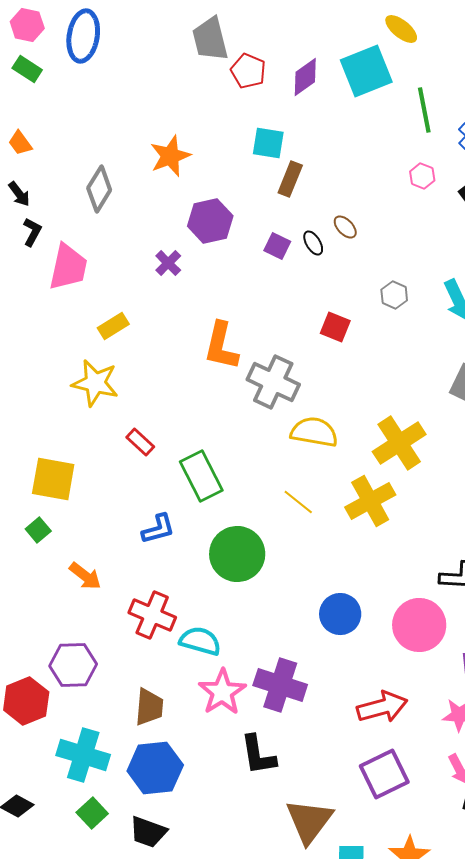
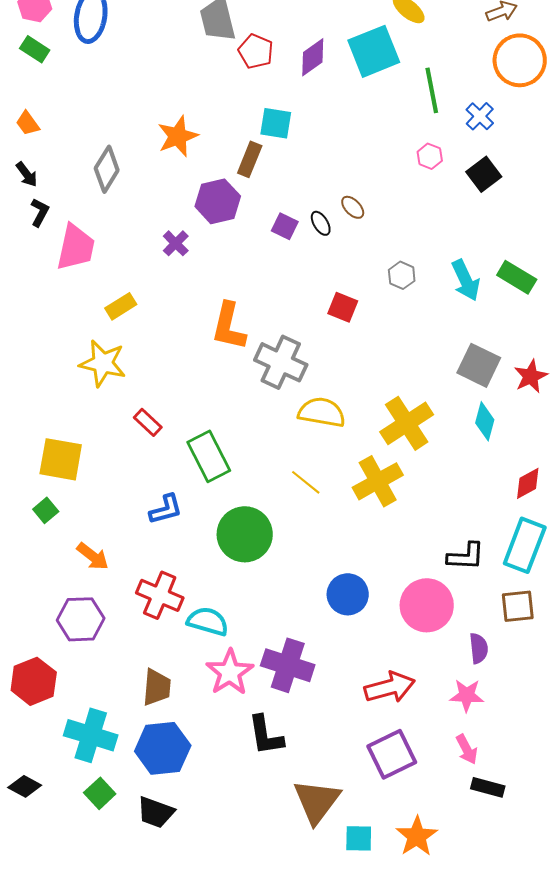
brown rectangle: (290, 179) -> (250, 159), moved
purple hexagon: (73, 665) -> (81, 619), moved

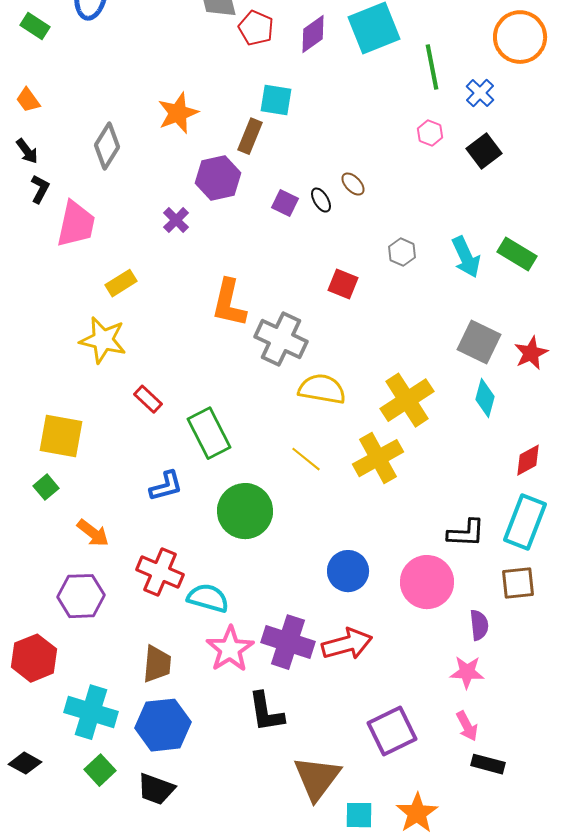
red arrow: (390, 687) -> (347, 644), moved

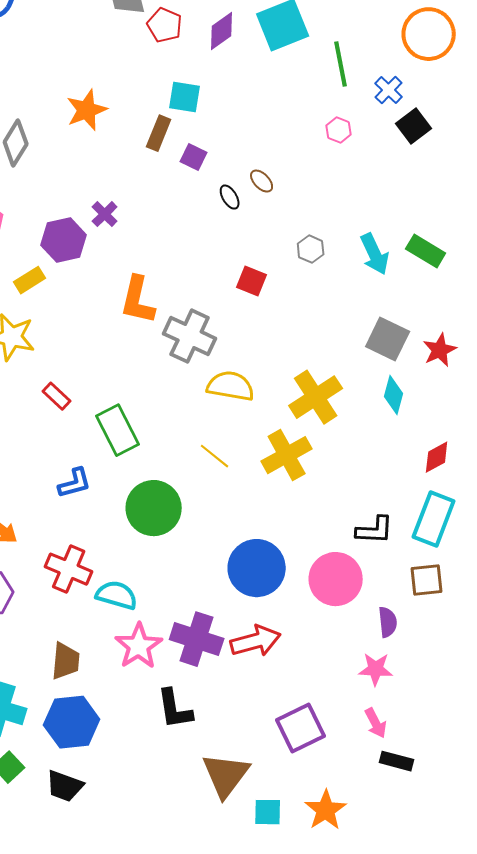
black square: (484, 151) -> (414, 126), moved
purple hexagon: (218, 178) -> (64, 240), moved
purple square: (285, 203) -> (194, 157), moved
purple cross: (176, 220) -> (105, 214), moved
blue circle: (348, 571) -> (257, 568), size x1.4

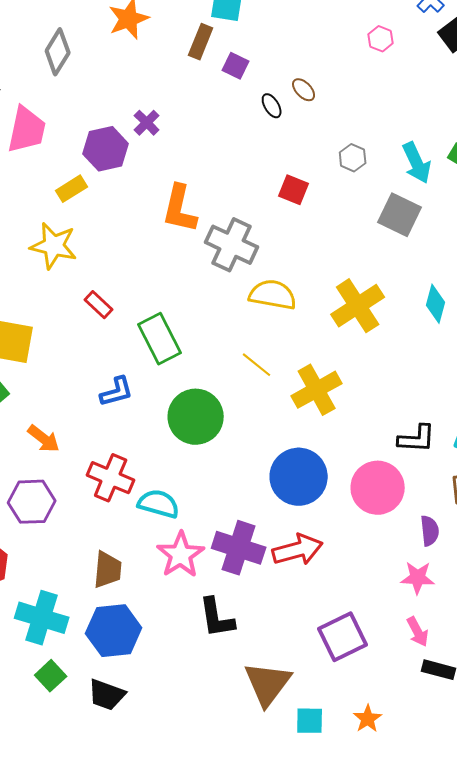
gray square: (388, 339) -> (400, 215), moved
yellow cross: (287, 455) -> (317, 390), moved
orange star: (326, 810) -> (368, 719), size x0.7

